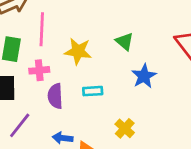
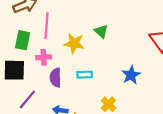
green triangle: (125, 42) -> (101, 31), moved
blue star: (144, 76) -> (131, 75), moved

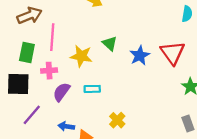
blue star: (131, 75) -> (140, 55), moved
purple semicircle: (55, 78) -> (61, 92), turned 36

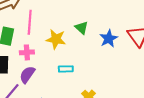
purple semicircle: (61, 92) -> (27, 75), moved

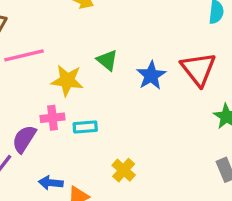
pink line: (30, 22) -> (24, 55), turned 75
pink cross: (27, 52) -> (53, 118), moved

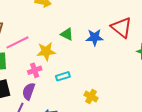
blue star: (151, 75) -> (95, 37), turned -30
pink cross: (53, 118) -> (35, 70), moved

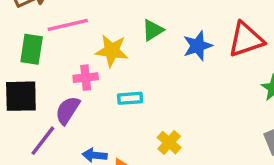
red triangle: (121, 27) -> (246, 40), turned 50
green triangle: (67, 34) -> (153, 30), turned 48
blue star: (95, 37) -> (198, 46), turned -30

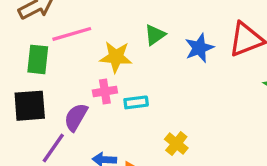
pink cross: (86, 78) -> (105, 91), moved

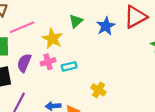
yellow star: (116, 57) -> (52, 39), turned 30
purple semicircle: (76, 117) -> (24, 63), moved

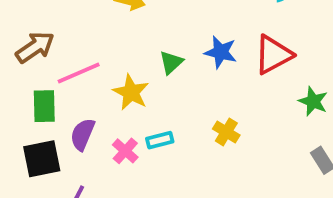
blue star: (106, 26) -> (221, 52), moved, turned -30
pink cross: (48, 62) -> (125, 151), moved, turned -32
yellow cross: (98, 90) -> (226, 132), moved

